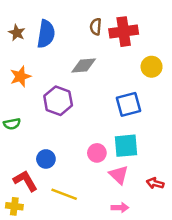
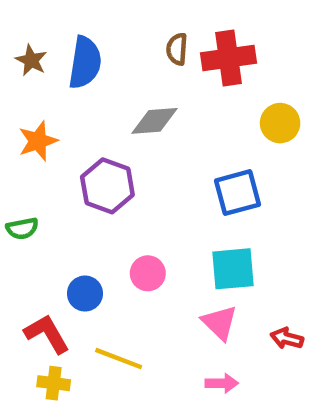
pink circle: (97, 153) -> (148, 273), moved
yellow cross: (14, 206) -> (54, 383), moved

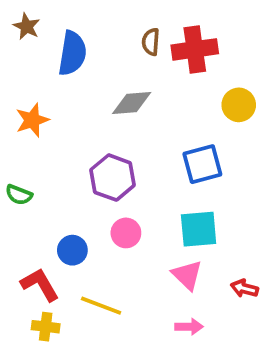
brown star: (31, 60) -> (27, 26), moved
purple hexagon: (107, 186) -> (113, 178), moved
green semicircle: (22, 228) -> (19, 195), turned 32

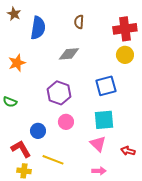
red cross: (195, 49) -> (125, 29), moved

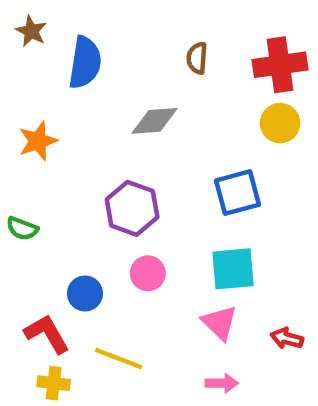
brown semicircle: (79, 22) -> (197, 58), moved

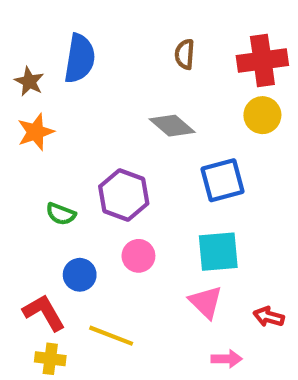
brown star: (31, 31) -> (29, 82), moved
gray diamond: (154, 121) -> (172, 126), moved, turned 45
green semicircle: (22, 228) -> (61, 214), moved
pink arrow: (222, 383) -> (227, 359), moved

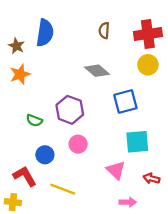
cyan square: (218, 252) -> (137, 142), moved
yellow cross: (50, 359) -> (13, 202), moved

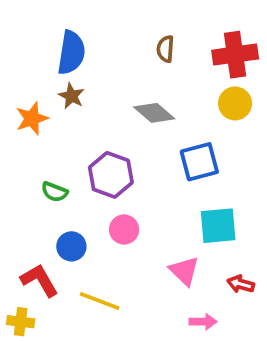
brown star: (17, 46) -> (71, 96), moved

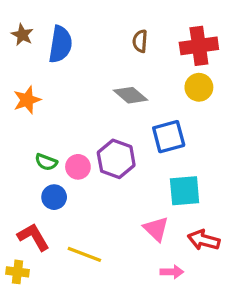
brown star: (71, 96) -> (22, 35), moved
purple hexagon: (111, 175) -> (116, 159), moved
pink circle: (124, 229) -> (78, 167), moved
blue circle: (71, 246) -> (54, 197), moved
red arrow: (241, 284) -> (204, 240), size x1.4

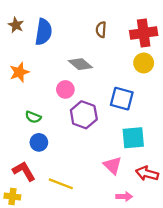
gray diamond: (130, 95) -> (80, 64), moved
blue square: (169, 137) -> (122, 99), turned 30
pink circle: (78, 167) -> (65, 89), moved

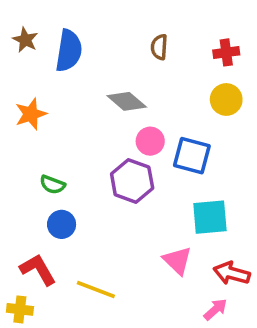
red cross: (144, 33) -> (226, 52), size x0.6
pink circle: (65, 89) -> (150, 141), moved
pink arrow: (124, 197) -> (215, 309), moved, turned -42

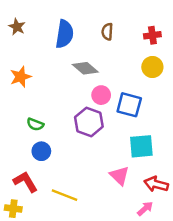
blue semicircle: (69, 51) -> (65, 34), moved

